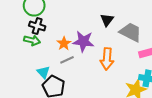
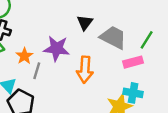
orange star: (64, 43) -> (24, 56), moved
gray line: (67, 60) -> (37, 71), turned -48

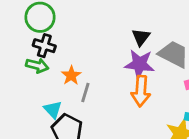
purple star: (56, 49) -> (139, 64), moved

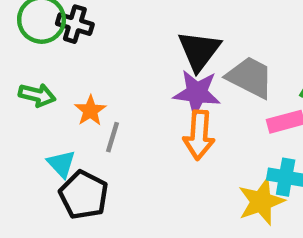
black triangle: (141, 37) -> (199, 51), size x1.5
black cross: (44, 46) -> (75, 24), moved

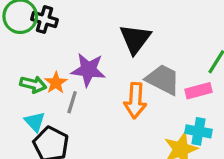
gray trapezoid: (250, 77) -> (163, 79), moved
purple star: (197, 93) -> (88, 70), moved
green arrow: (37, 95) -> (33, 84), moved

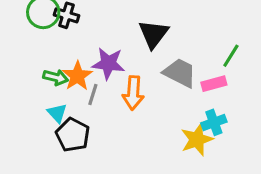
orange star: (56, 83) -> (77, 76), size x1.4
orange arrow: (135, 101) -> (133, 93), moved
cyan cross: (199, 131) -> (214, 122), turned -30

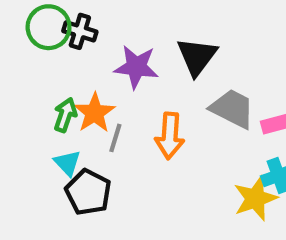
purple star: (108, 63) -> (136, 67), moved
green arrow: (56, 77) -> (65, 115), turned -85

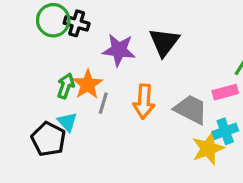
gray trapezoid: (232, 109) -> (191, 109), moved
black pentagon: (88, 192) -> (48, 139), moved

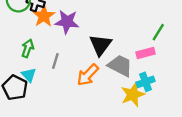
black triangle: (164, 42) -> (100, 45), moved
orange star: (88, 84) -> (44, 16), moved
orange arrow: (144, 102) -> (88, 75), moved, turned 40

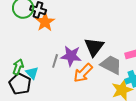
purple star: (67, 22) -> (71, 56), moved
green arrow: (28, 48) -> (18, 67), moved

